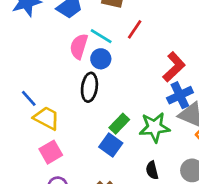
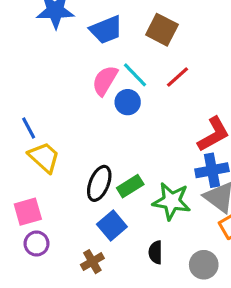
black ellipse: (89, 87) -> (99, 183), moved
blue square: (111, 145) -> (112, 226), moved
pink square: (51, 152) -> (28, 212), moved

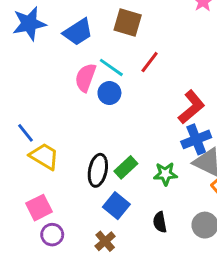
green star: (172, 201) -> (165, 174), size x0.7

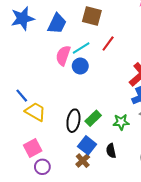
blue trapezoid: (78, 32) -> (57, 24), turned -30
cyan line: (111, 67) -> (81, 48), turned -66
black semicircle: (160, 222) -> (111, 151), moved
brown cross: (105, 241) -> (83, 161), moved

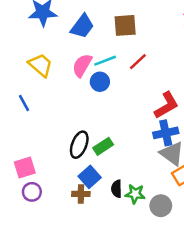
brown square: (92, 16) -> (125, 25), turned -30
yellow trapezoid: (35, 112) -> (40, 65), moved
green star: (121, 122) -> (135, 194), moved
brown cross: (83, 161) -> (81, 194), turned 32

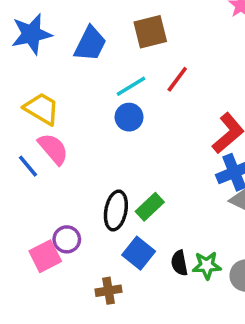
pink semicircle: (82, 65) -> (53, 149), moved, turned 120
purple circle: (32, 192) -> (67, 239), moved
brown cross: (81, 194) -> (108, 291), moved

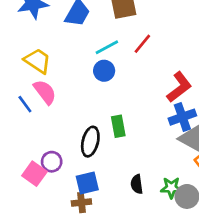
green rectangle: (150, 207) -> (118, 126), moved, turned -60
blue square: (139, 253) -> (87, 183), moved, turned 35
pink square: (45, 256) -> (34, 174), turned -30
green star: (207, 265) -> (171, 188), moved

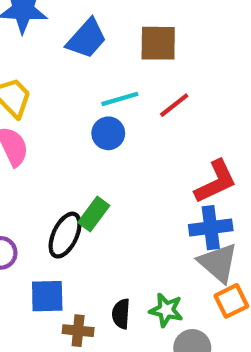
green rectangle: (118, 126) -> (94, 214), moved, turned 35
green star: (171, 188) -> (166, 310), moved
brown cross: (81, 203) -> (78, 331), moved

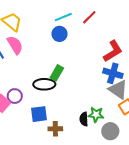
blue cross: (211, 228) -> (113, 73), turned 30
black ellipse: (65, 235) -> (44, 84), turned 70
black semicircle: (121, 314) -> (84, 119), moved

